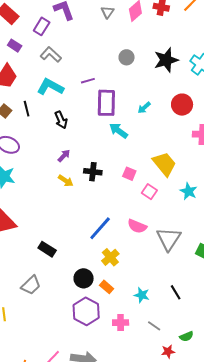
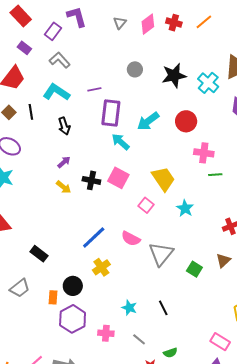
cyan arrow: (144, 108) -> (148, 121), size x1.6
pink square: (129, 174) -> (118, 178), moved, size x1.5
orange rectangle: (107, 287) -> (53, 297), moved, turned 48

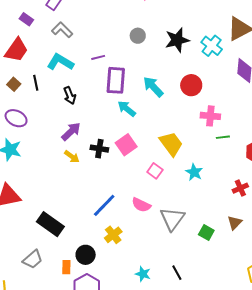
cyan arrow: (148, 121) -> (153, 87), turned 85
purple arrow: (64, 162) -> (71, 131), size x1.5
pink square: (118, 178) -> (126, 145), turned 30
black rectangle: (39, 254) -> (50, 224), size x1.5

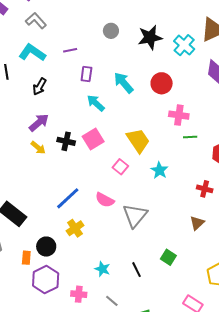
purple rectangle: (116, 80) -> (86, 74), size x0.6
black arrow: (70, 95) -> (40, 87), turned 48
red cross: (240, 188) -> (205, 189), turned 35
green square: (206, 233) -> (168, 257), moved

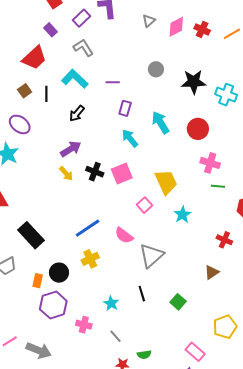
cyan cross: (184, 45) -> (226, 95), turned -30
black line: (136, 270) -> (142, 294), moved

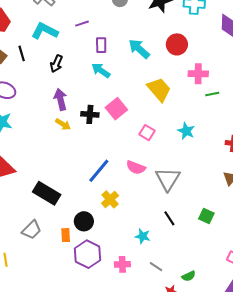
cyan arrow: (130, 138) -> (101, 70), moved
purple arrow: (71, 149) -> (60, 99), turned -55
yellow trapezoid: (166, 182) -> (159, 89), moved

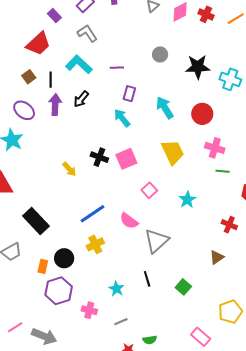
purple arrow: (60, 99) -> (55, 105), moved
yellow arrow: (63, 124) -> (69, 169), moved
gray line: (156, 267) -> (121, 322), turned -72

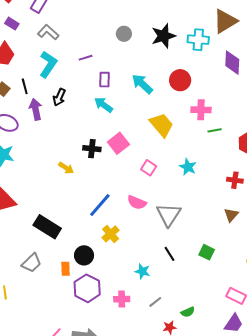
cyan L-shape: (79, 64) -> (48, 64), turned 96

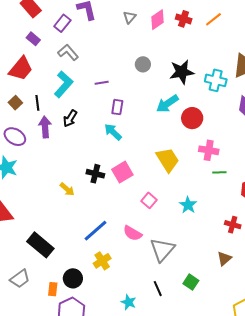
cyan arrow: (142, 84) -> (167, 104), moved, turned -85
green square: (207, 252) -> (191, 282), moved

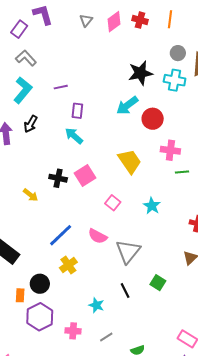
orange line: (214, 19) -> (170, 19), turned -42
gray circle: (143, 64) -> (178, 53), moved

